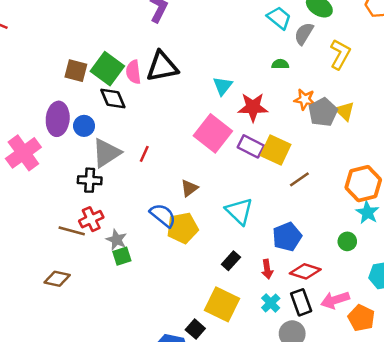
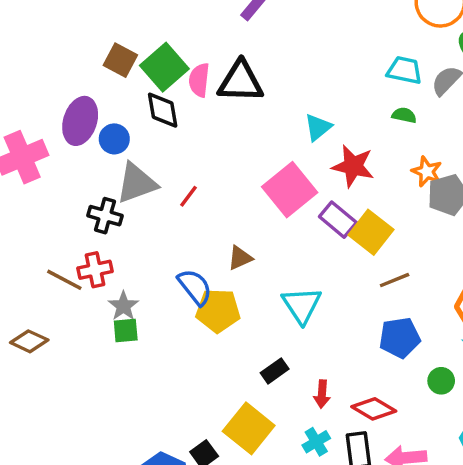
cyan trapezoid: (279, 18) -> (404, 70), moved, turned -40
blue pentagon: (287, 237) -> (400, 338), moved

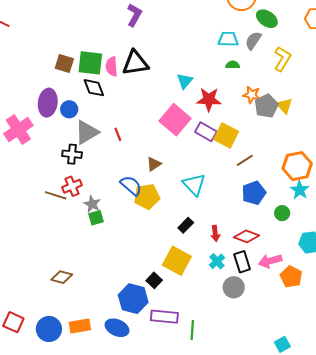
green square: (164, 67) -> (90, 63), turned -32
red line: (189, 196) -> (118, 134), turned -48
brown diamond: (29, 341) -> (62, 277), moved

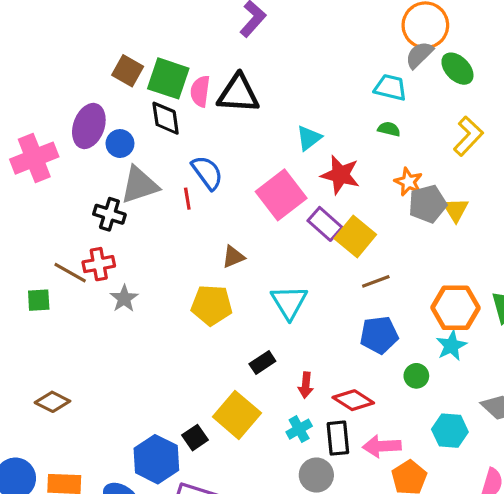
gray semicircle: (253, 41) -> (419, 55), moved
blue semicircle: (131, 186) -> (207, 173), moved
green square: (96, 218) -> (39, 300), moved

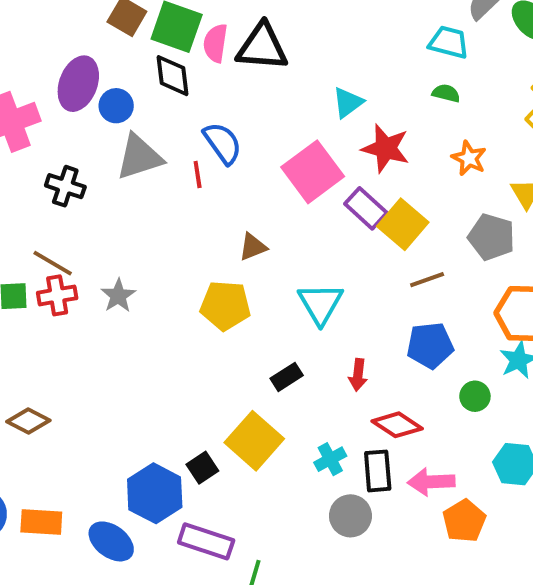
gray pentagon: (428, 204) -> (491, 237), moved, turned 30
black cross: (109, 214) -> (65, 186), moved
red cross: (99, 264) -> (57, 295), moved
red arrow: (306, 385) -> (358, 375), moved

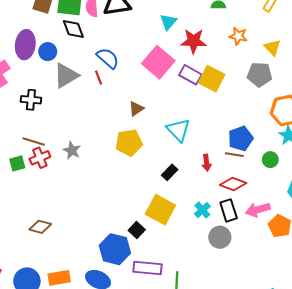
brown line: (427, 280) -> (234, 155), moved, turned 42

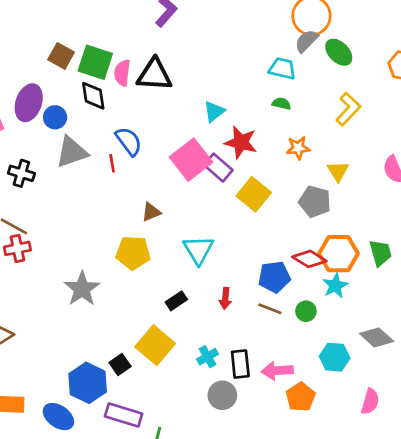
orange star: (238, 36) -> (298, 148), turned -30
purple rectangle: (190, 75) -> (218, 168), moved
gray star: (72, 150) -> (82, 289), moved, size x1.5
brown line: (234, 155) -> (270, 309), moved
red diamond: (233, 184) -> (309, 259), moved

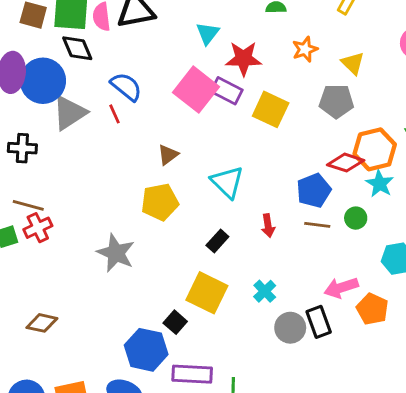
blue circle: (55, 117) -> (43, 81), size x1.8
black rectangle: (240, 364) -> (319, 322), moved

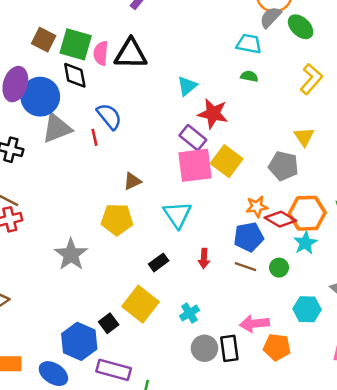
orange star: (305, 49) -> (257, 207), moved
pink square: (196, 90) -> (195, 165), moved, turned 33
orange pentagon: (372, 309) -> (277, 347), turned -30

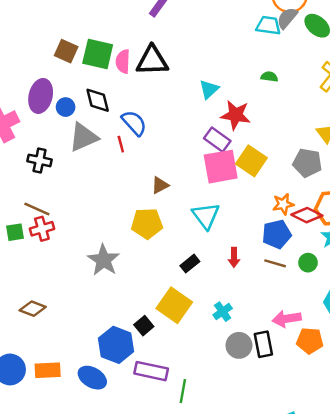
cyan trapezoid: (249, 44) -> (268, 25), moved
black diamond: (75, 75) -> (98, 100), moved
blue circle: (40, 97) -> (66, 107), size x0.5

